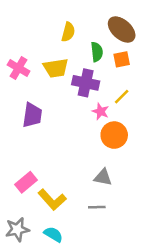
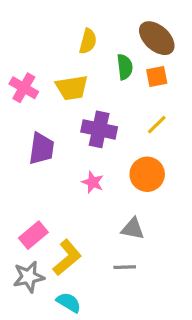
purple cross: (86, 83) -> (99, 129), moved
pink star: (101, 111) -> (93, 182), moved
yellow L-shape: (52, 200) -> (67, 258), turned -88
gray star: (17, 229) -> (29, 277), moved

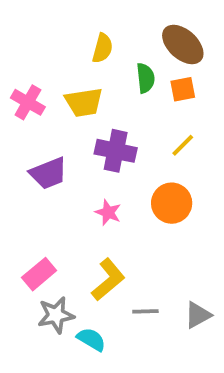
purple trapezoid: (41, 149) -> (48, 173), turned 60
gray triangle: (133, 229) -> (198, 315), moved, turned -40
yellow L-shape: (67, 258) -> (108, 280), moved
gray star: (29, 277) -> (56, 315), moved
cyan semicircle: (69, 302) -> (91, 339), moved

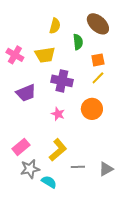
orange square: (183, 89) -> (98, 60), moved

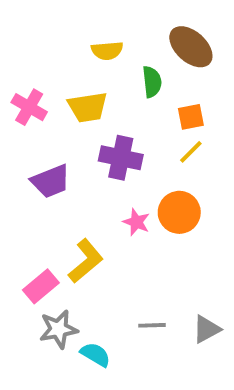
yellow semicircle: (55, 26) -> (107, 51), turned 70
pink star: (58, 114) -> (136, 222), moved
yellow L-shape: (58, 150) -> (86, 261), moved

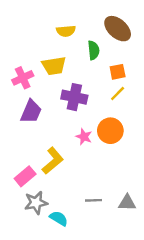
pink cross: (29, 107) -> (23, 78), moved, turned 35
purple trapezoid: (51, 181) -> (31, 111), turned -45
gray triangle: (206, 329) -> (127, 203), turned 30

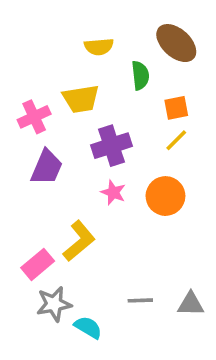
purple cross: (74, 97) -> (111, 146), turned -30
pink star: (84, 137) -> (113, 192), moved

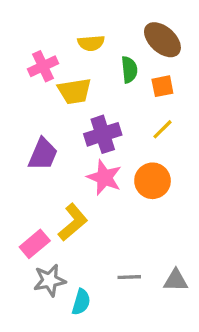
orange square: (176, 108) -> (162, 86), moved
pink cross: (34, 117) -> (43, 66), moved
pink star: (113, 192) -> (104, 177), size x1.5
cyan semicircle: (88, 327) -> (81, 302), turned 75

